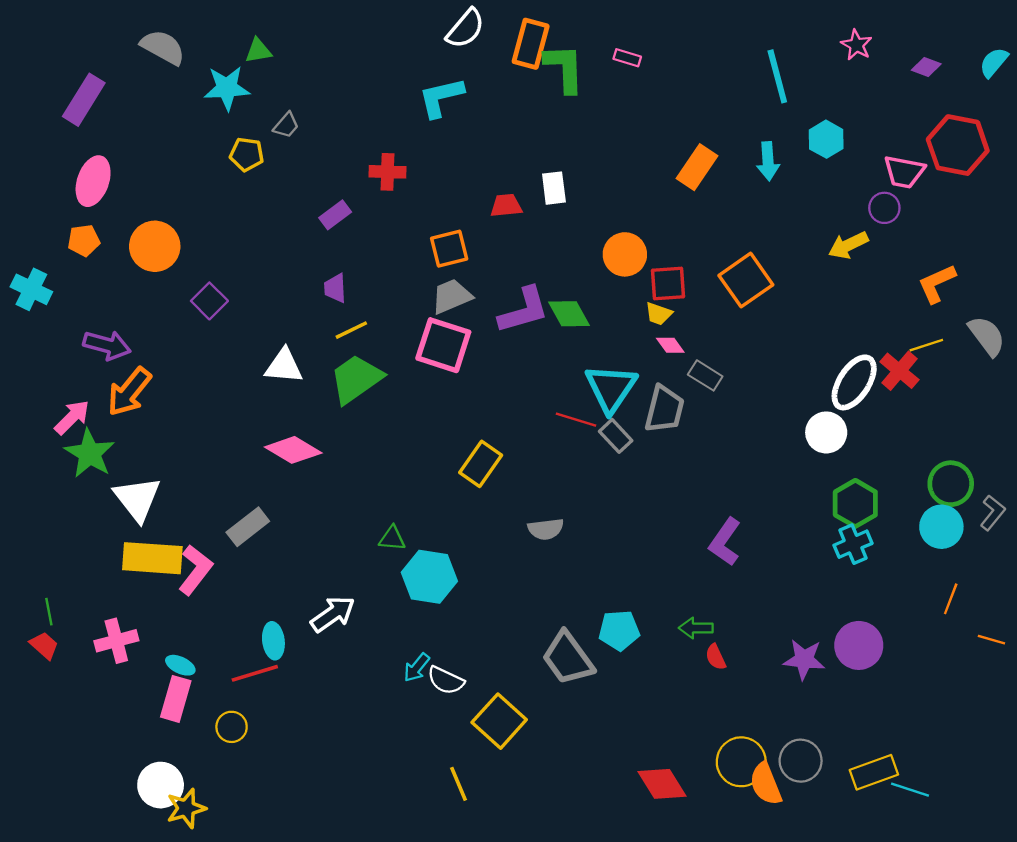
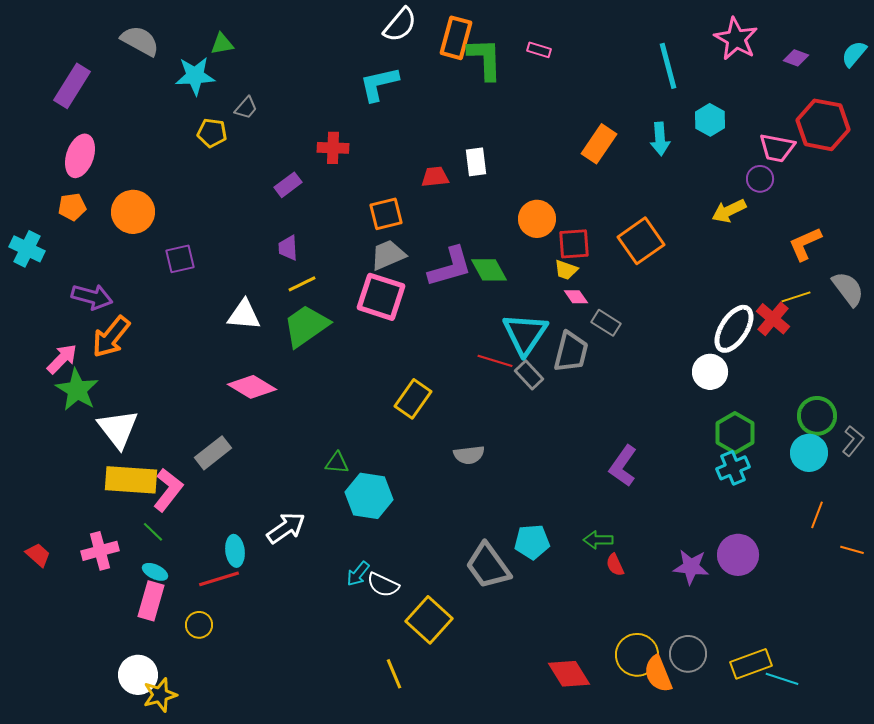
pink star: (856, 45) -> (736, 39), size x1.6
purple square: (209, 301) -> (180, 259), turned 32
green line: (49, 612) -> (153, 532), moved, turned -35

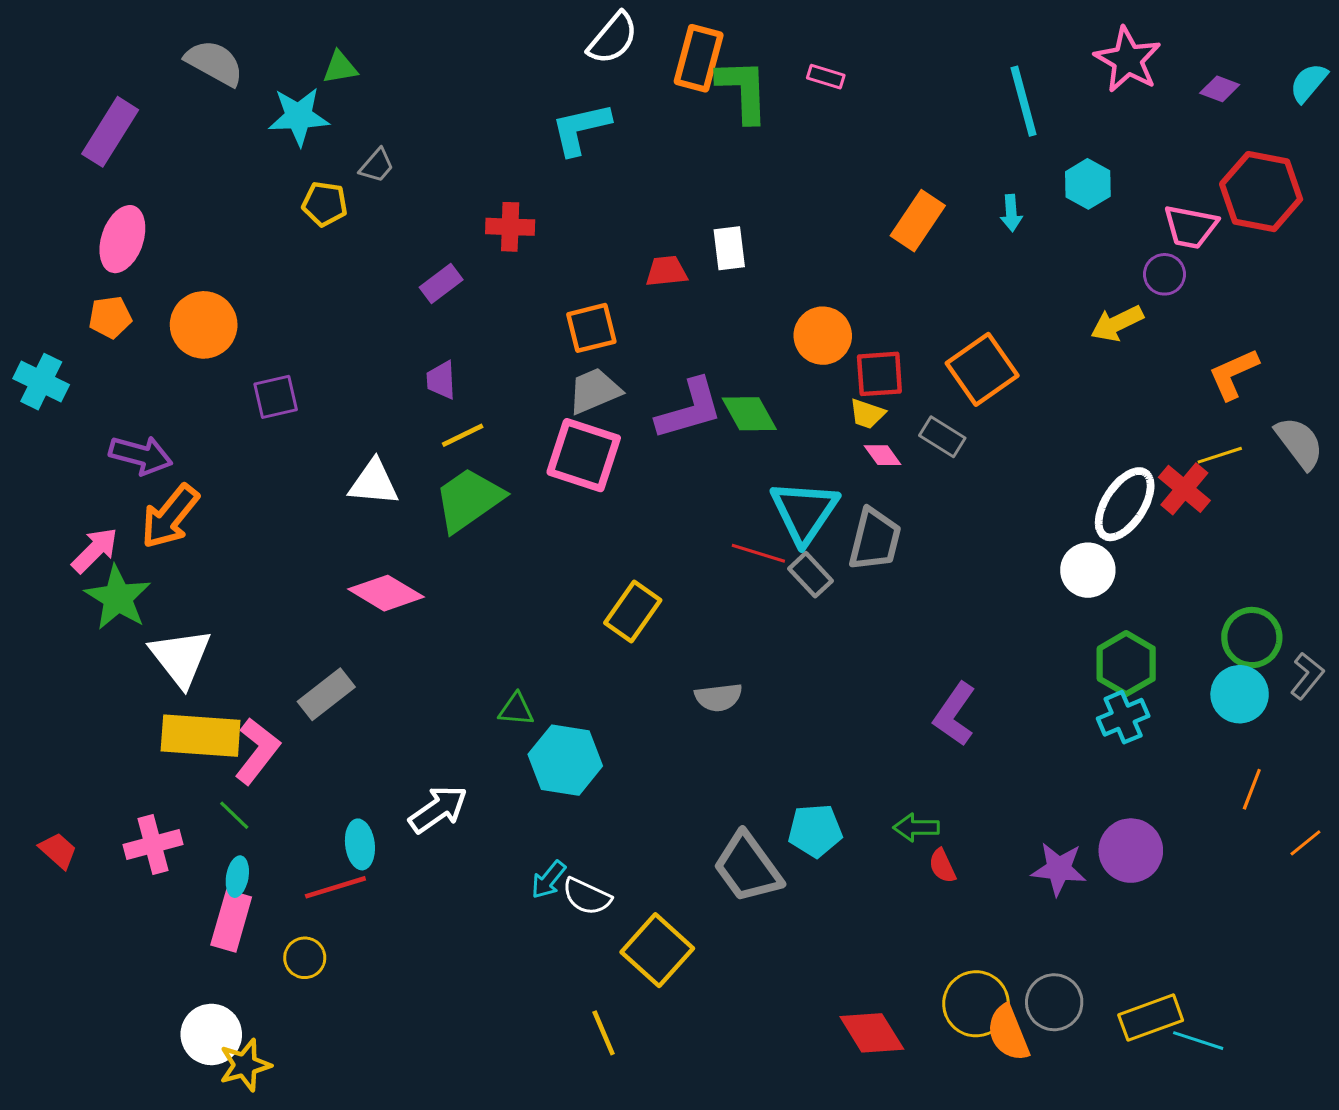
cyan arrow: (660, 139) -> (1011, 213), size x0.7
gray rectangle: (606, 323) -> (942, 437), moved
orange line: (852, 550) -> (1305, 843), turned -55
cyan ellipse: (155, 572) -> (237, 877), turned 75

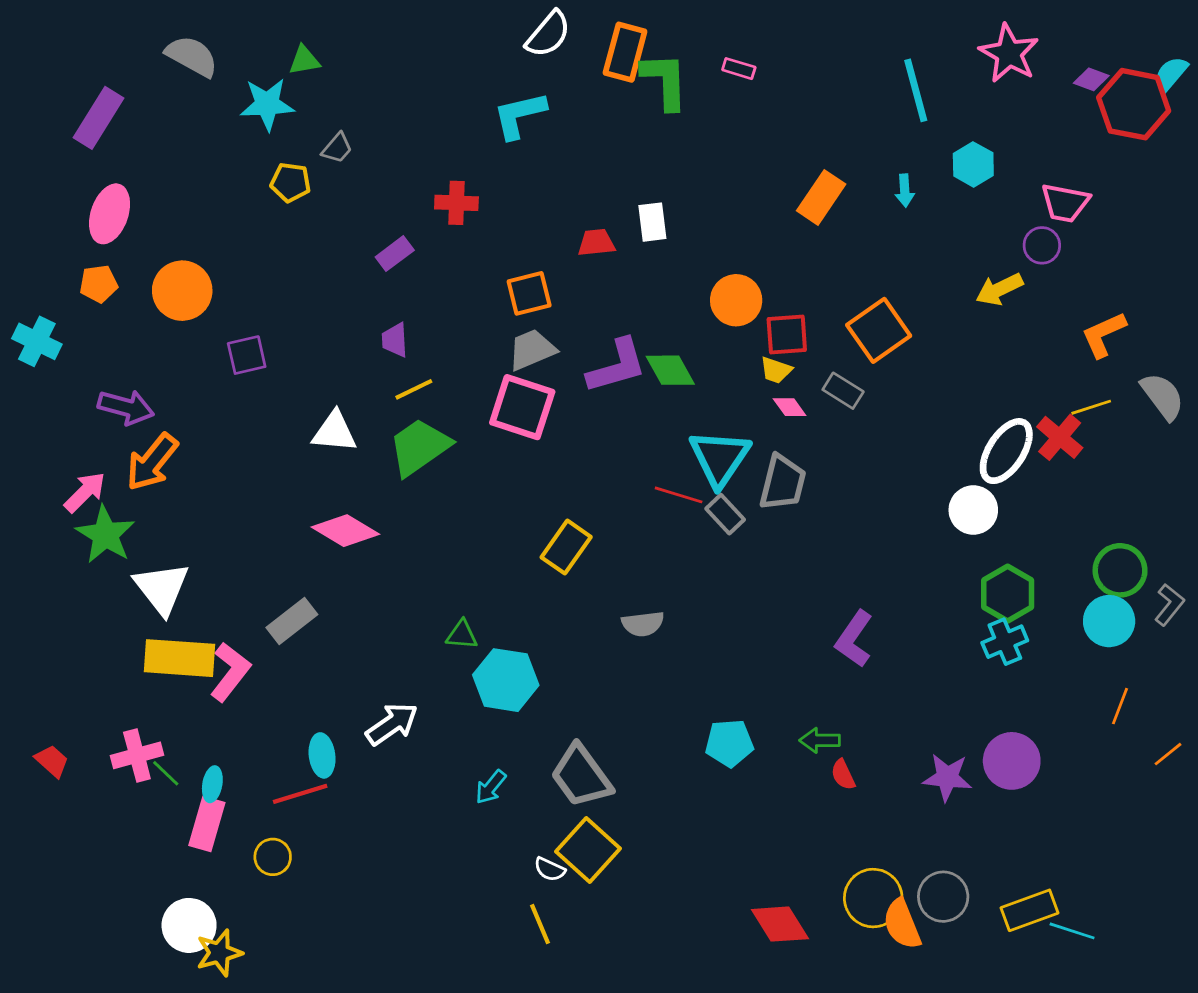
red hexagon: (1261, 192) -> (1134, 104), moved
green line: (234, 815) -> (166, 773), moved
gray trapezoid: (748, 867) -> (581, 776), moved
white semicircle: (587, 897) -> (550, 869), moved, size x0.7

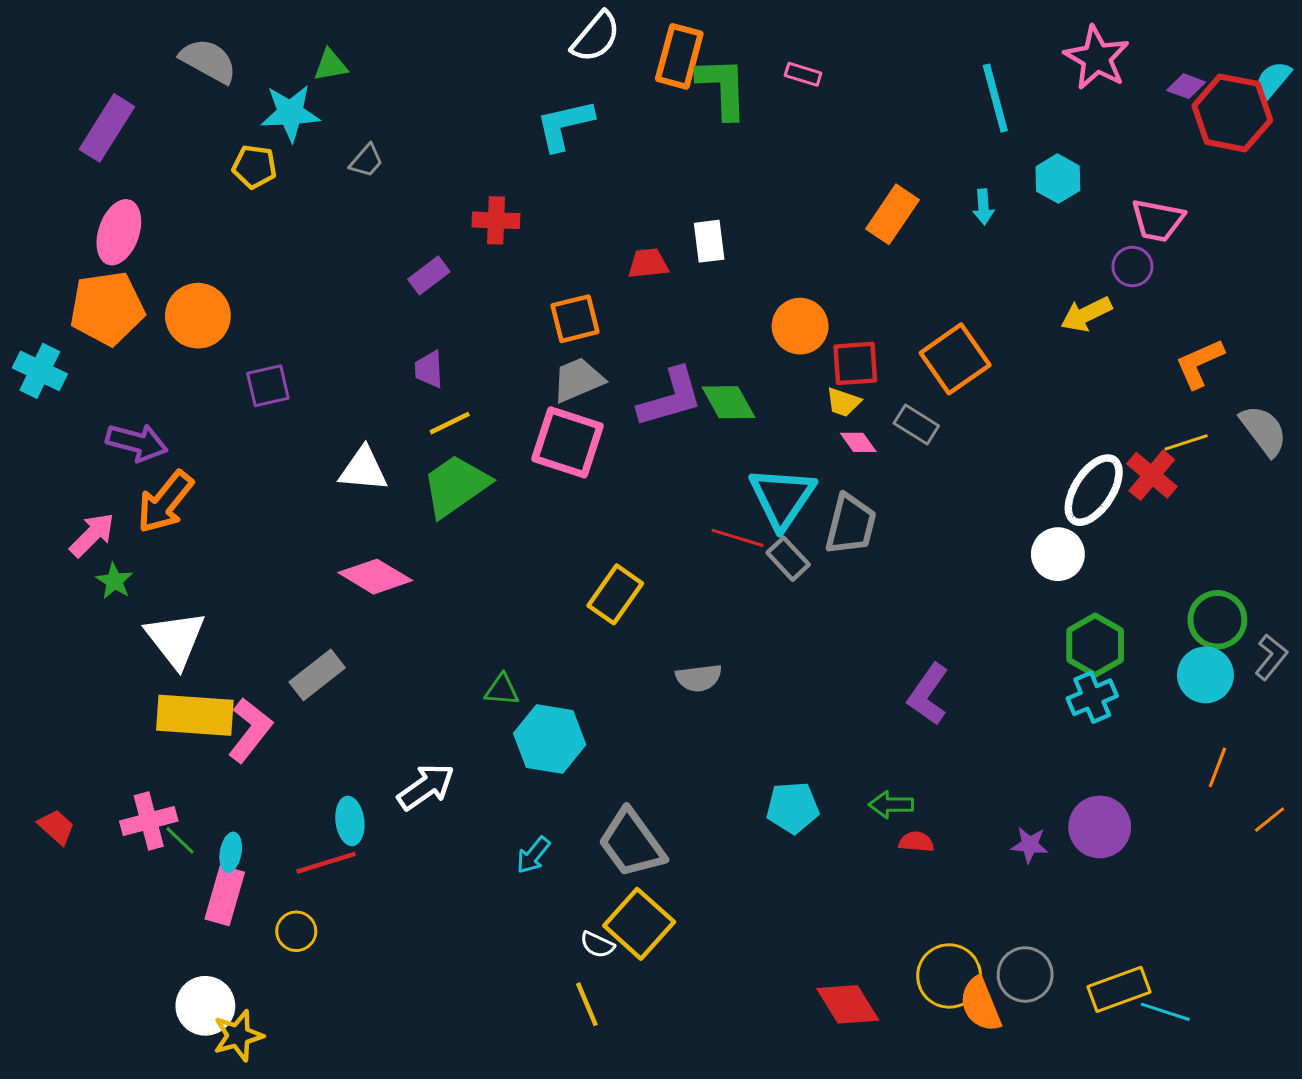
yellow pentagon: (291, 182) -> (255, 167), moved
orange pentagon: (99, 284) -> (107, 308), size x1.8
green star: (105, 535) -> (114, 581), size x0.6
red semicircle: (843, 775) -> (916, 842), turned 120
purple star: (947, 777) -> (1030, 845), size x0.7

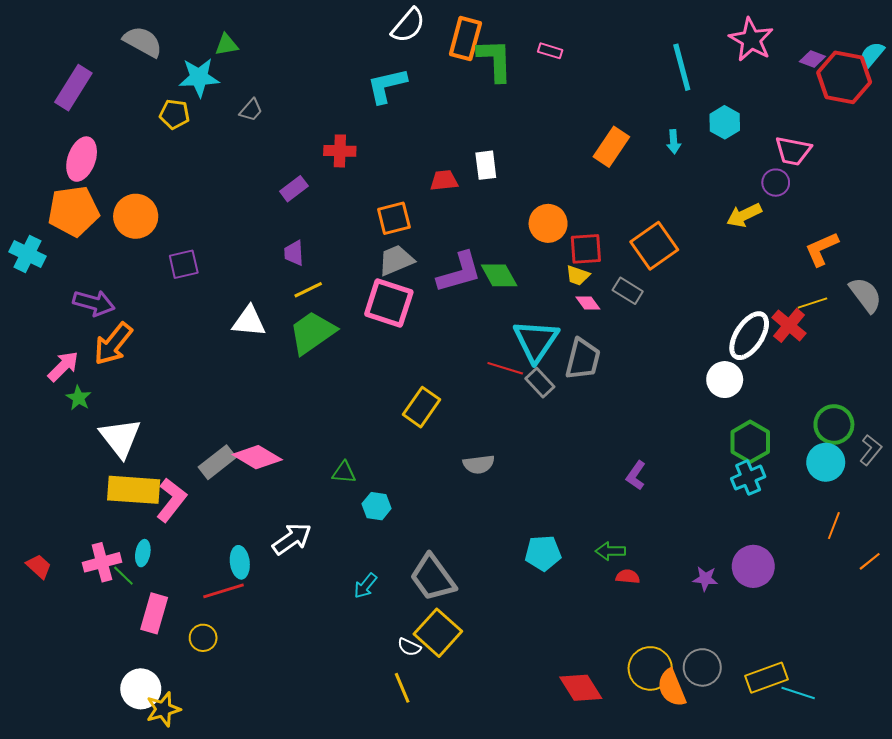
pink diamond: (375, 577) -> (257, 457), moved
purple L-shape: (928, 694) -> (636, 476), size x0.7
cyan hexagon: (550, 739) -> (377, 506), size x0.6
cyan ellipse: (231, 852) -> (143, 553), moved

